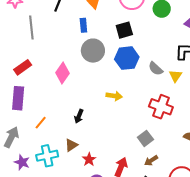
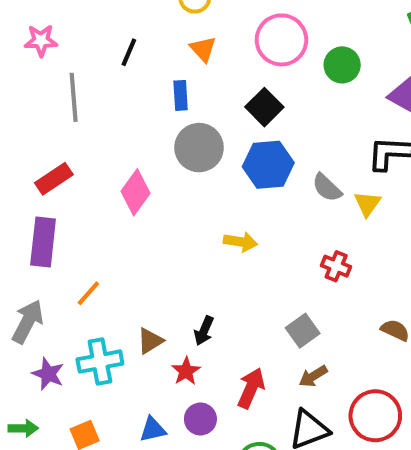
black square: (124, 30) -> (264, 107), turned -30
red cross: (161, 107) -> (336, 266), size x0.6
black arrow: (79, 116) -> (204, 331), moved

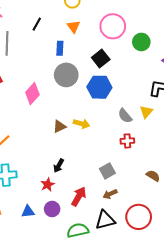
gray semicircle: (327, 188) -> (125, 116), moved
red cross: (336, 266) -> (127, 141), turned -32
brown triangle: (150, 341) -> (59, 127), moved

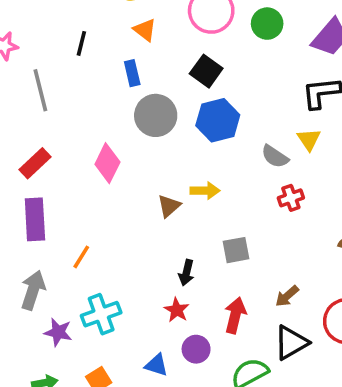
gray square: (107, 171) -> (236, 250), moved, turned 35
blue triangle: (28, 212) -> (156, 365), turned 40

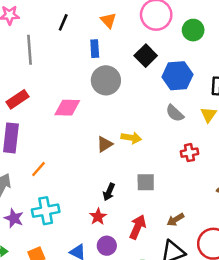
blue hexagon: (218, 120) -> (177, 76), moved
gray semicircle: (275, 156) -> (175, 113), moved
pink diamond: (107, 163) -> (67, 108), turned 56

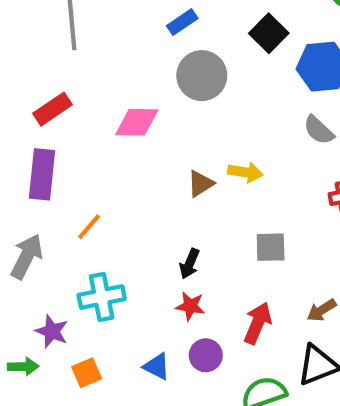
blue rectangle: (95, 49) -> (182, 22), turned 60
black arrow: (109, 192) -> (190, 264), moved
red star: (98, 217) -> (190, 306), turned -30
purple star: (14, 218) -> (52, 331), moved

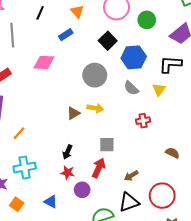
gray circle: (202, 76) -> (95, 75), moved
pink diamond: (137, 122) -> (44, 62), moved
red arrow: (258, 323) -> (99, 168), moved
purple circle: (206, 355) -> (82, 190), moved
orange square: (87, 373) -> (17, 204), turned -32

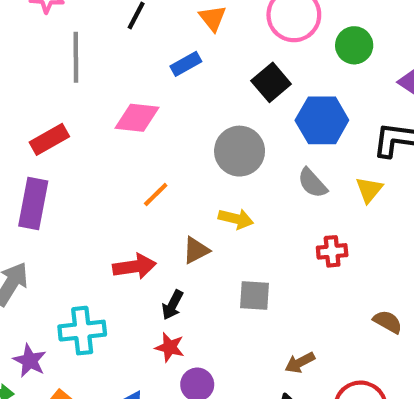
brown triangle: (73, 113) -> (196, 250), moved
orange line: (19, 133) -> (156, 194), moved
red arrow: (99, 168) -> (134, 266), moved, turned 54

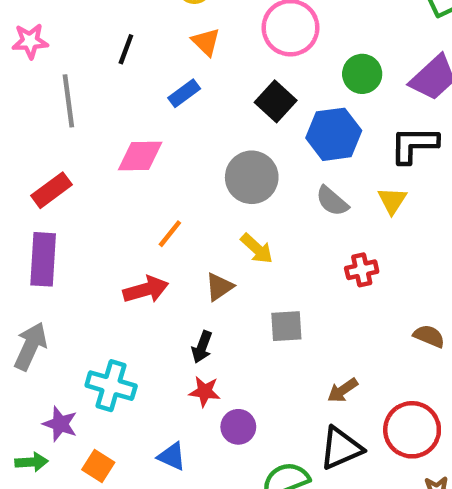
green circle: (354, 45) -> (362, 74), moved
yellow arrow: (236, 219) -> (257, 249), turned 36
red arrow: (134, 266) -> (146, 290), moved
cyan cross: (82, 331) -> (111, 386), turned 30

